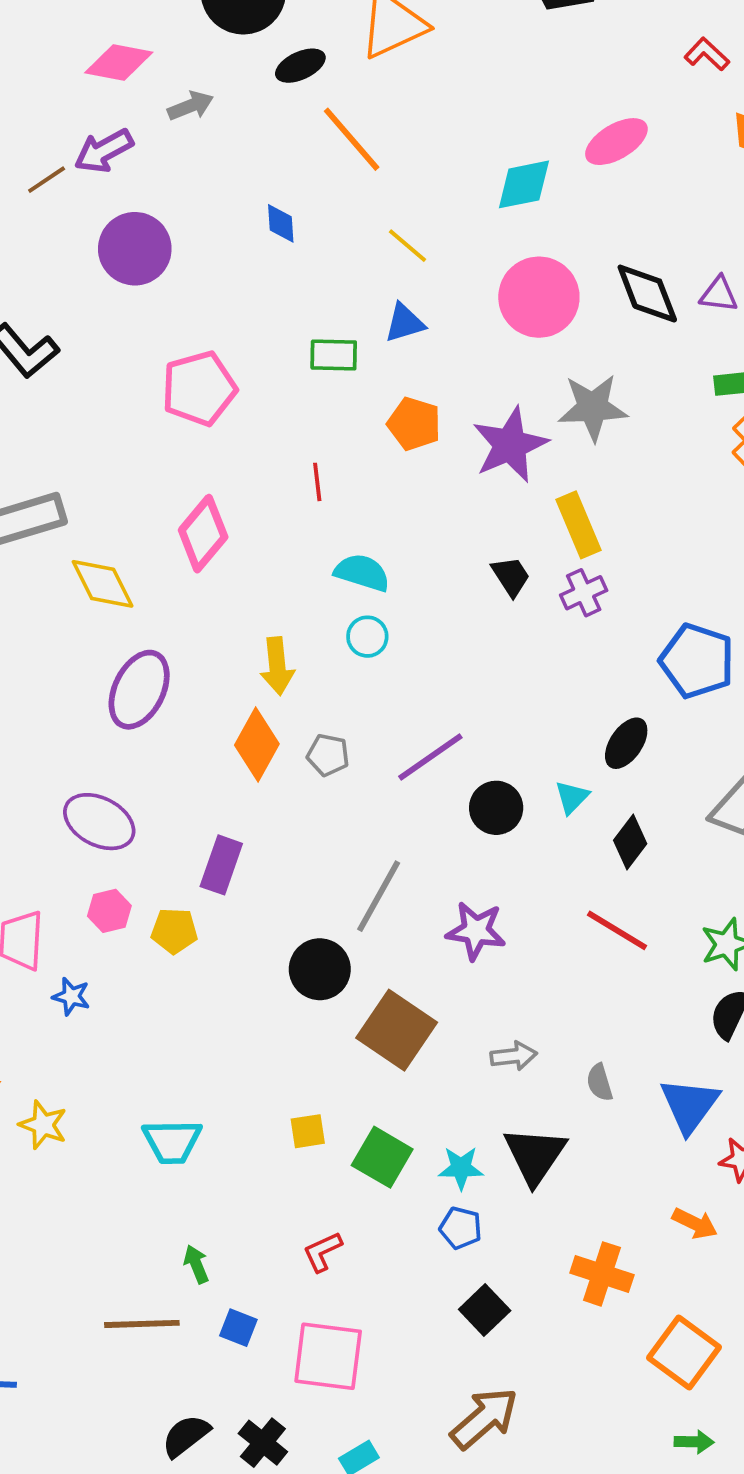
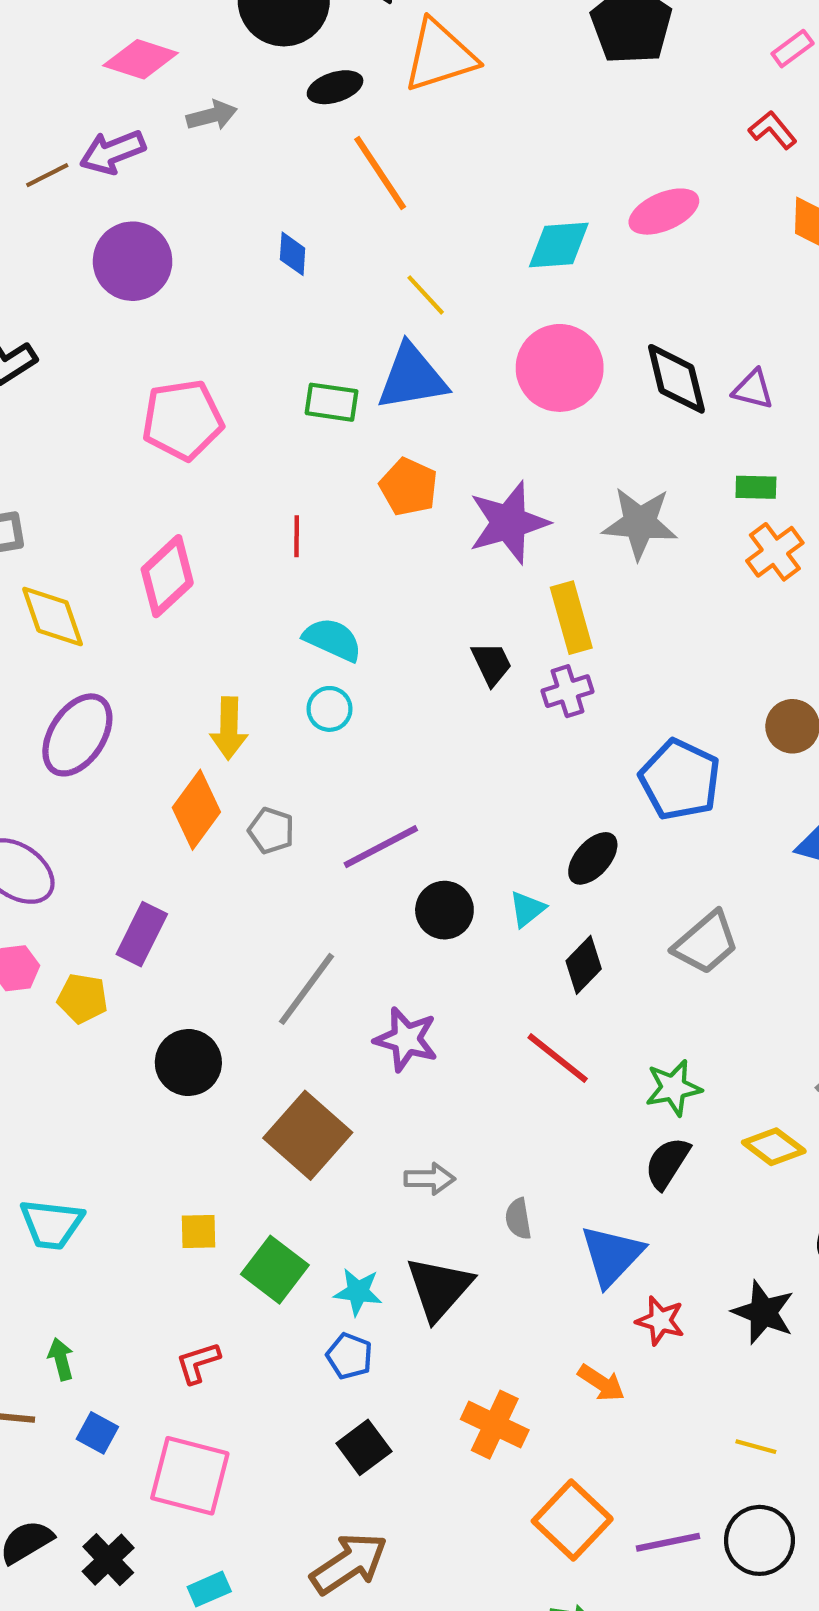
blue triangle: (405, 323) -> (412, 377), size x1.6
gray star: (593, 407) -> (640, 523), moved
black circle: (320, 969) -> (188, 1063), moved

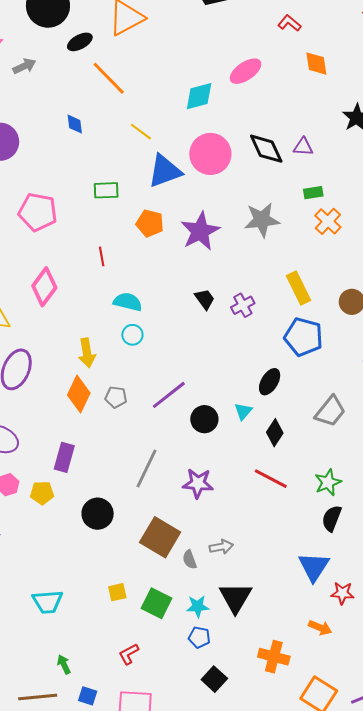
blue triangle: (412, 377) -> (165, 171), moved
pink pentagon: (183, 420) -> (38, 212), turned 30
yellow rectangle: (571, 618) -> (298, 288), moved
gray semicircle: (518, 1219) -> (190, 560), moved

